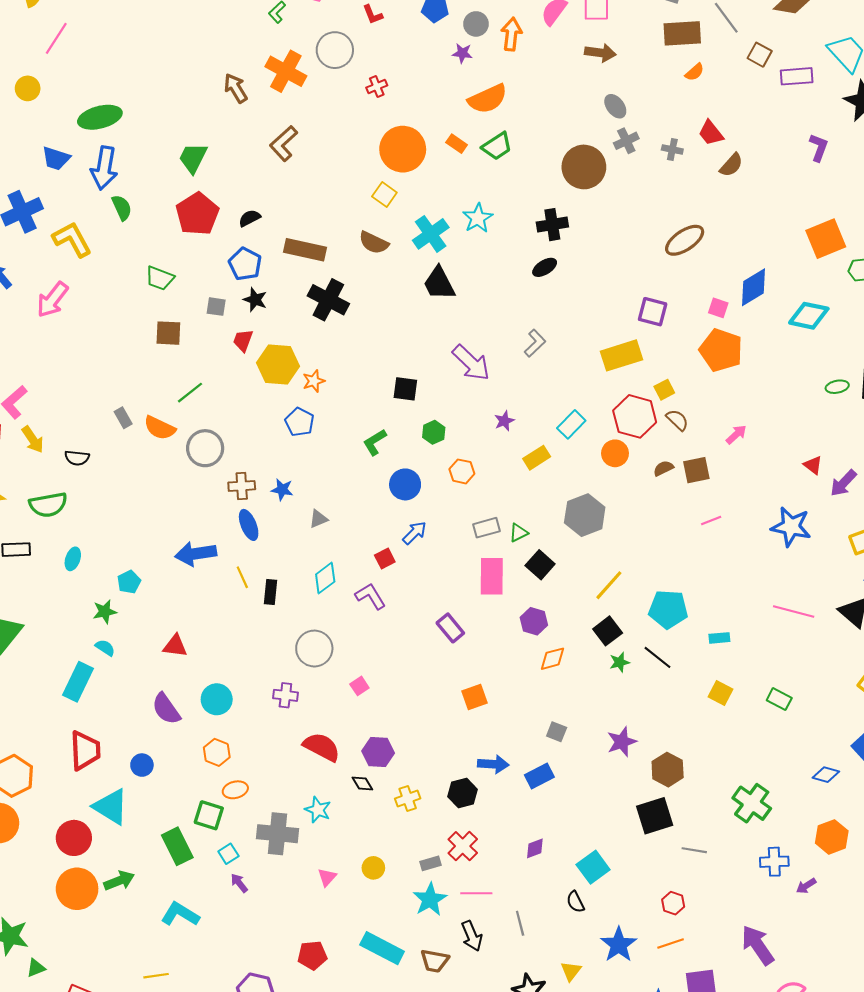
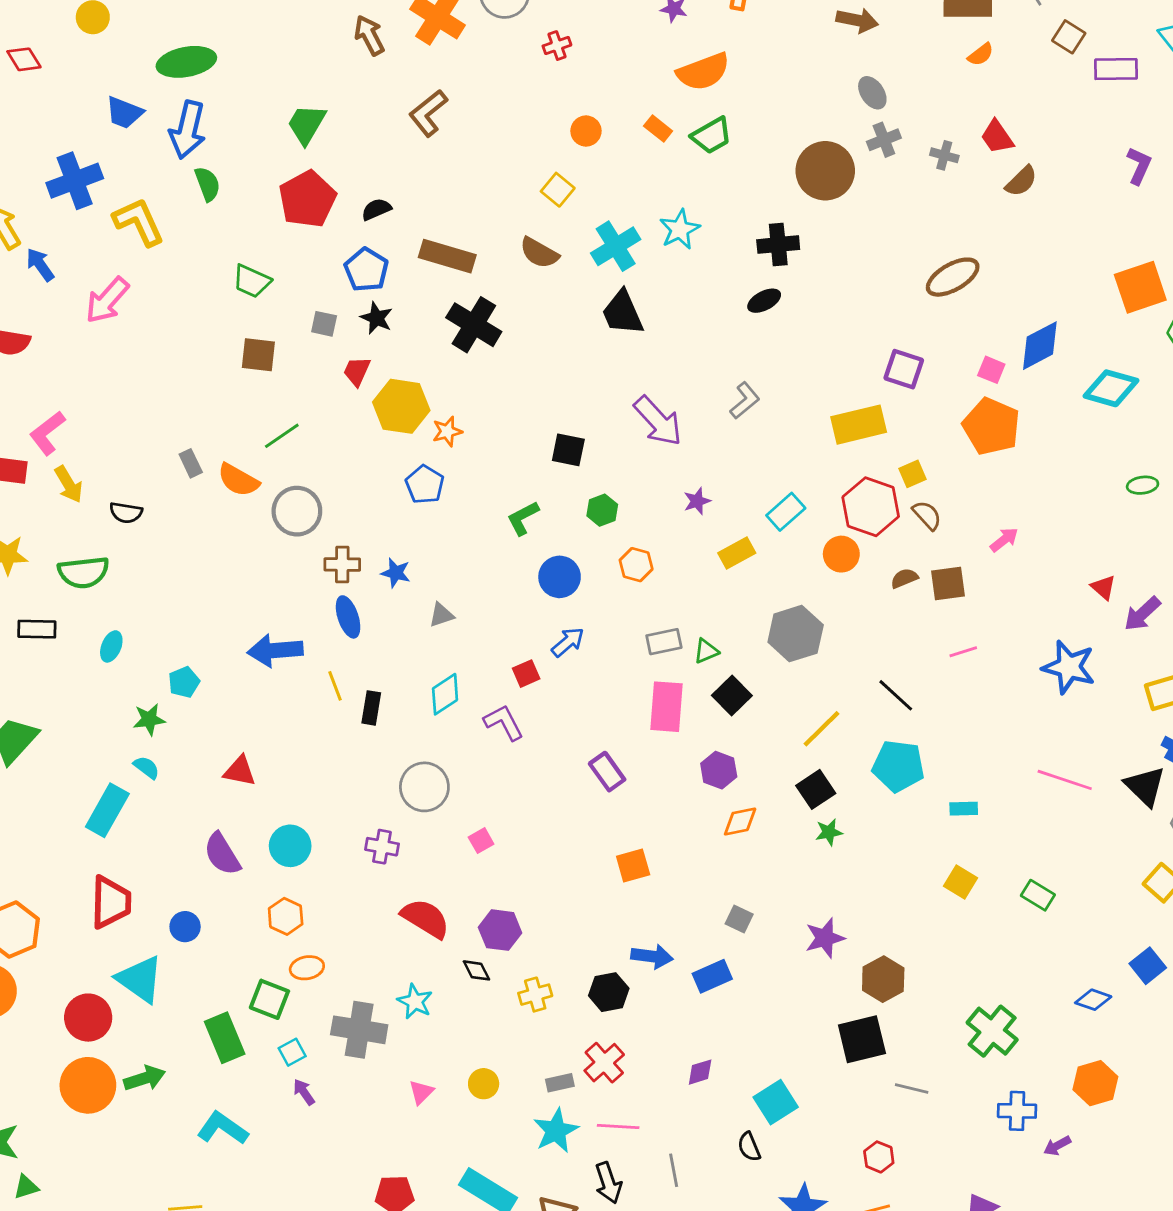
orange circle: (403, 149) -> (586, 131), size x0.5
black line: (658, 657) -> (896, 695), moved

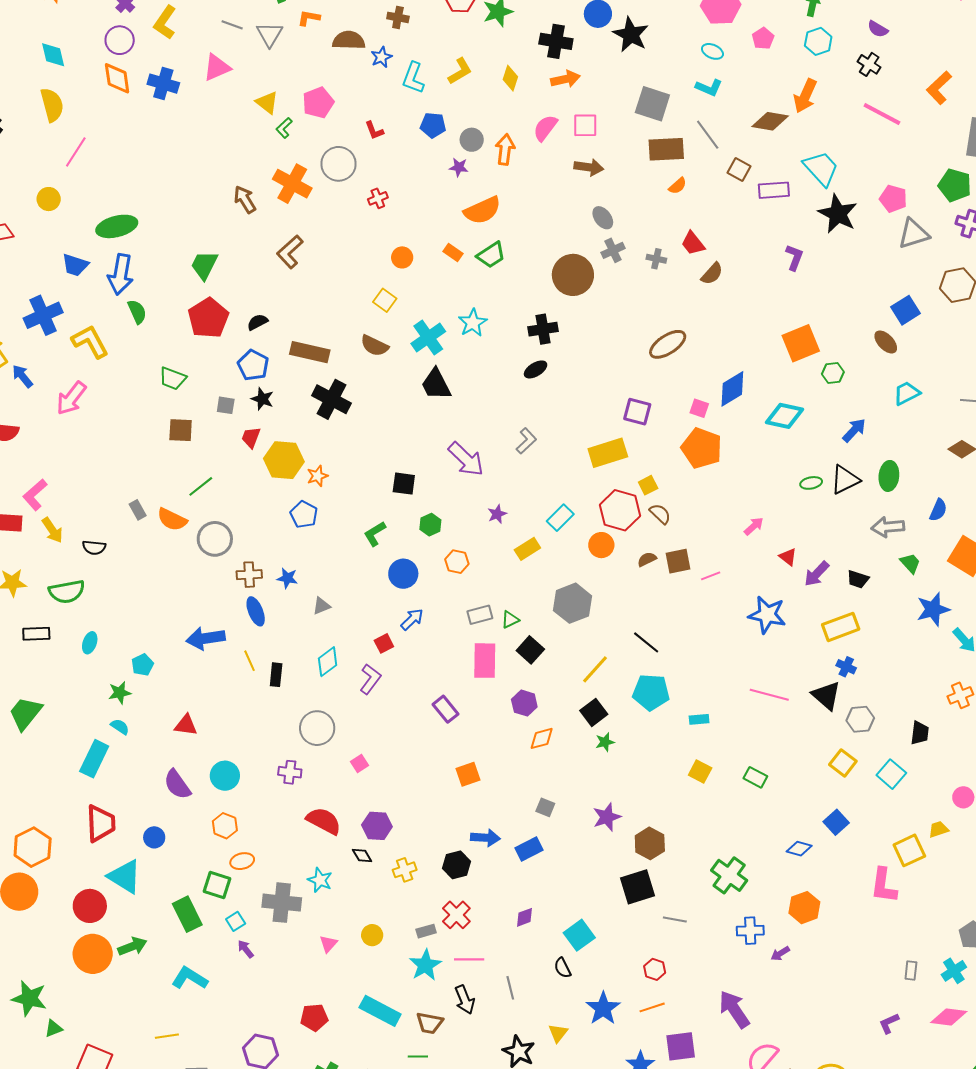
pink arrow: (1004, 540) -> (754, 526), moved
pink line: (963, 652) -> (711, 576), moved
purple L-shape: (504, 722) -> (370, 679), turned 68

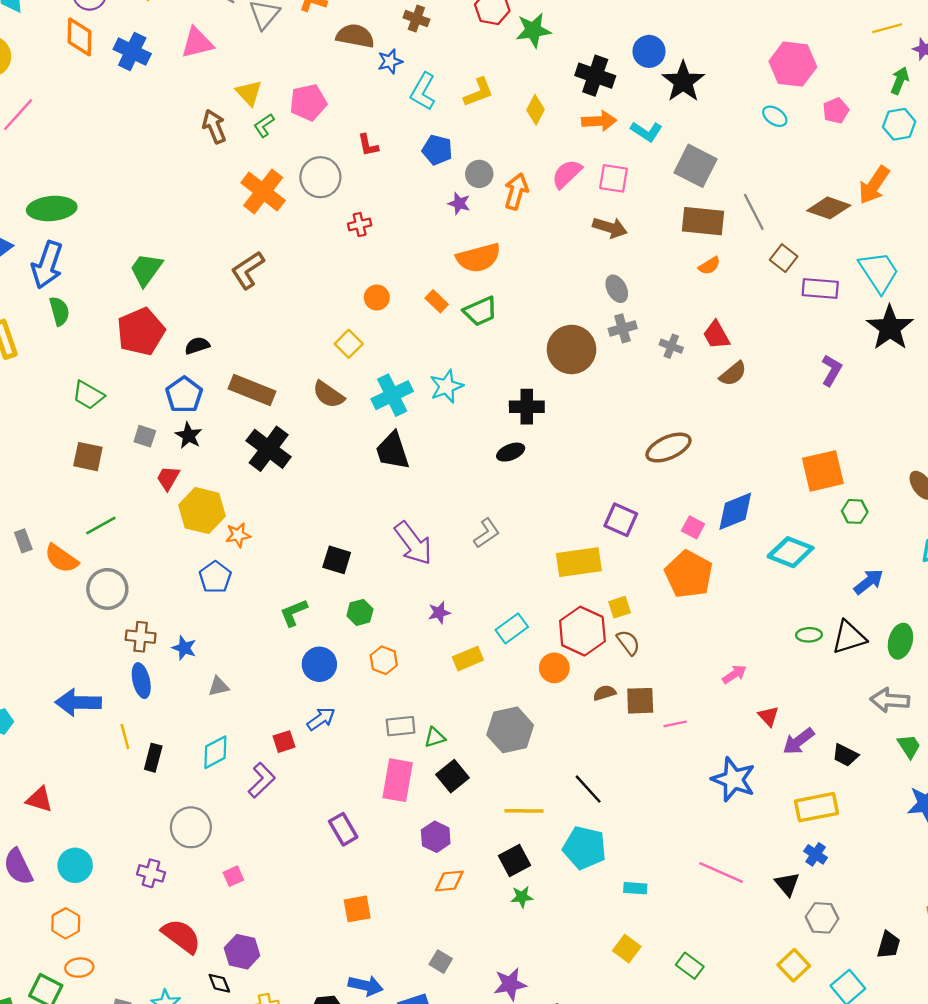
cyan L-shape: (709, 88) -> (646, 131), moved
brown arrow: (245, 199) -> (214, 126), moved
yellow line: (595, 669) -> (524, 811), turned 40
black triangle: (826, 696) -> (787, 884), size x0.7

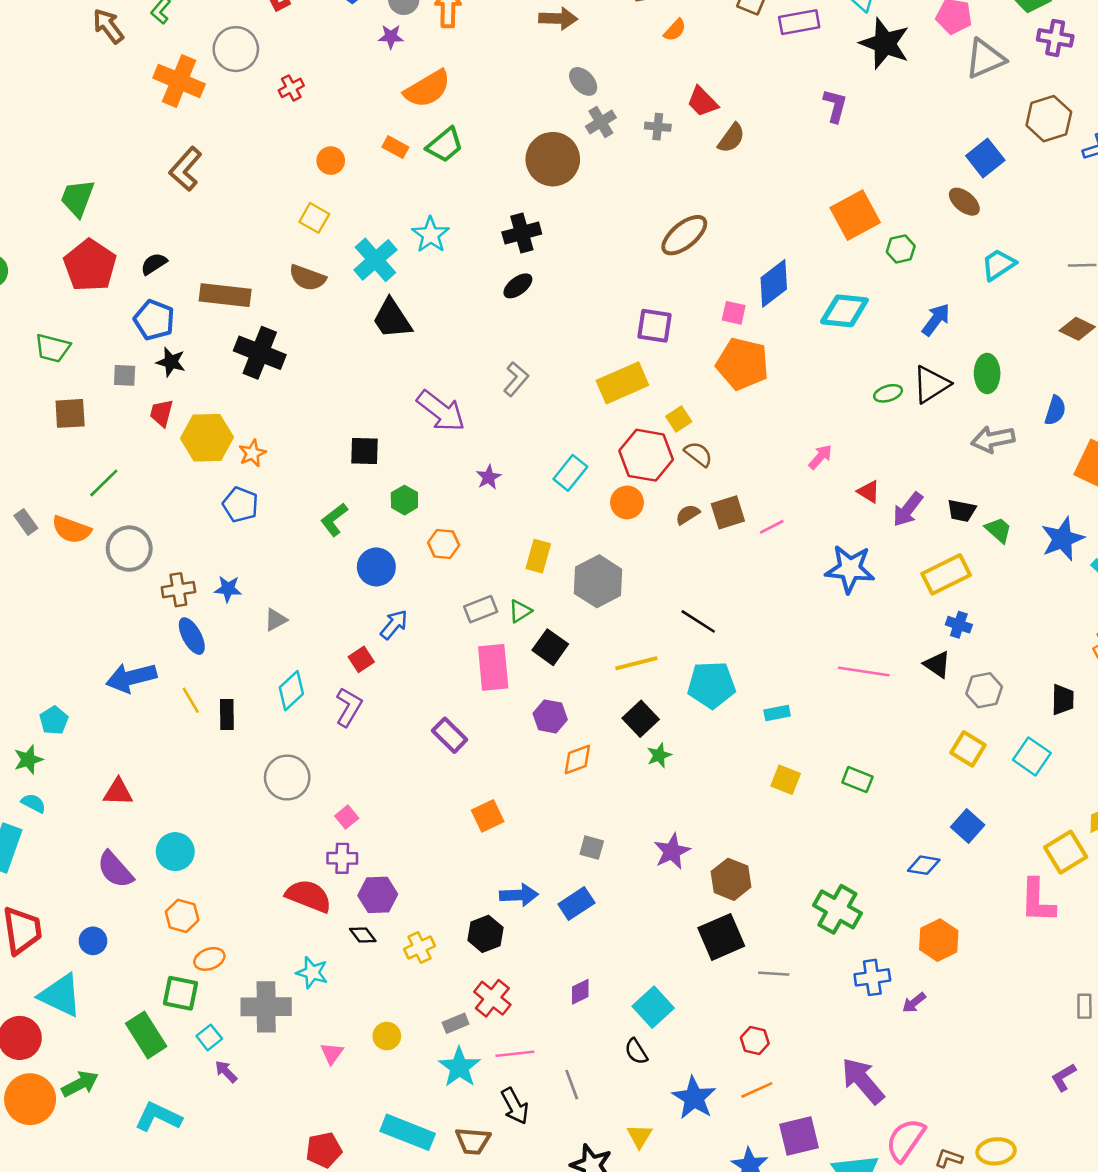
yellow rectangle: (468, 659) -> (538, 556), moved, turned -36
green trapezoid: (909, 746) -> (998, 530), moved
purple cross: (151, 873) -> (342, 858), moved

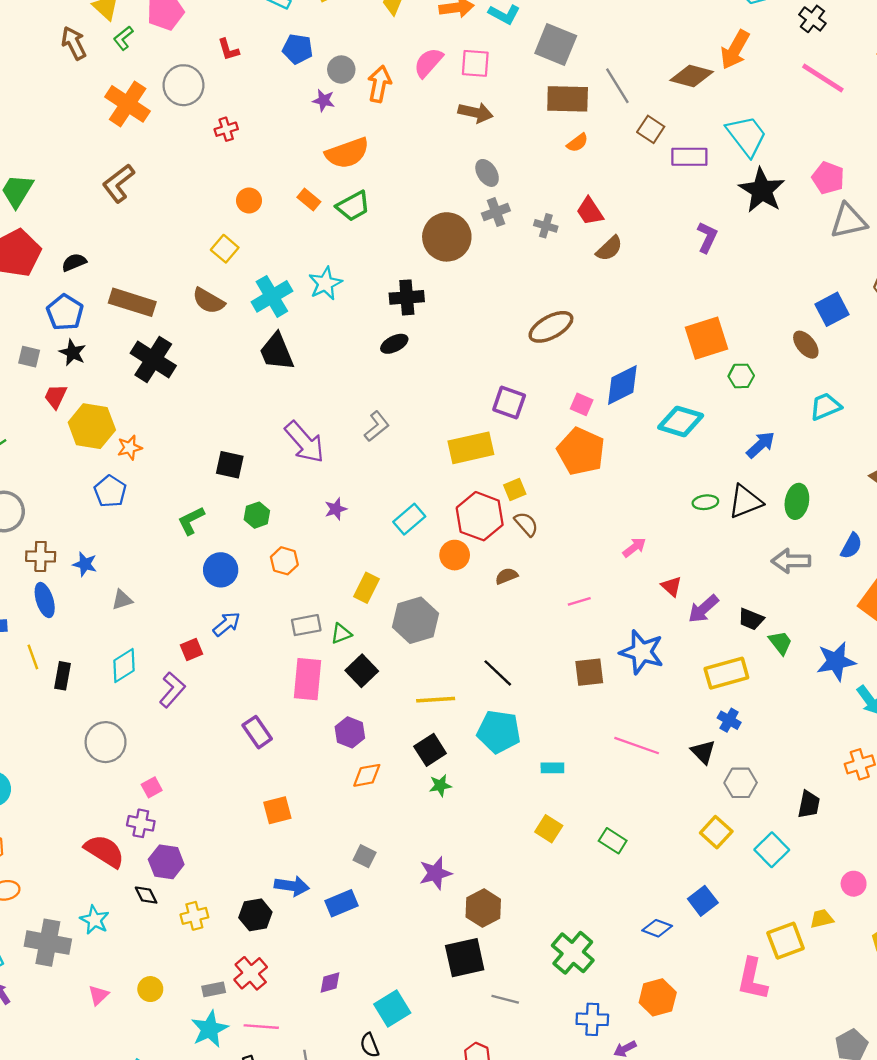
brown square: (728, 512) -> (589, 672), moved

